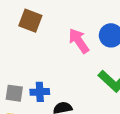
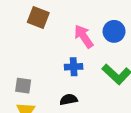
blue cross: (40, 92) -> (74, 67), moved

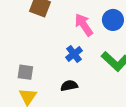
blue cross: (74, 67) -> (74, 54), turned -35

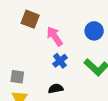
pink arrow: (84, 25) -> (55, 36), moved

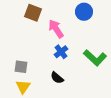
blue circle: (94, 31) -> (84, 12), moved
black semicircle: (56, 89) -> (57, 78), turned -128

